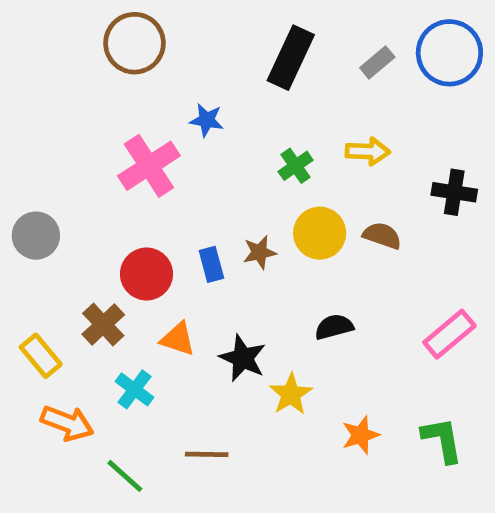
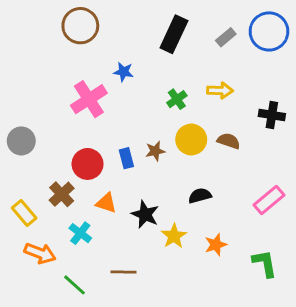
orange star: (361, 435) -> (216, 245), moved

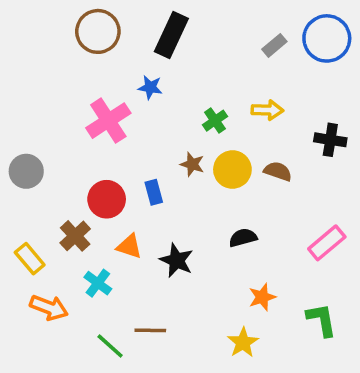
black rectangle: (174, 34) -> (171, 35), moved
brown star: (155, 151) -> (192, 164), moved, turned 30
yellow star: (174, 236) -> (243, 343), moved
green line: (75, 285) -> (110, 346), moved

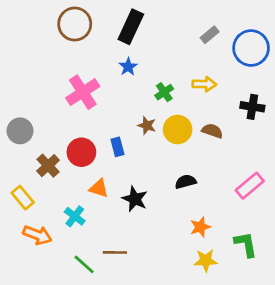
blue circle: (327, 38) -> (251, 48), moved
blue star: (150, 87) -> (128, 67), moved, turned 30
brown cross: (75, 236) -> (48, 166), moved
yellow star: (243, 343) -> (206, 260), moved, turned 30

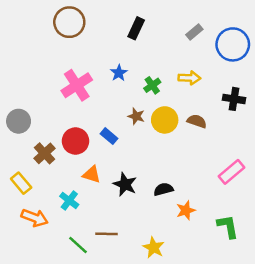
black rectangle: (131, 27) -> (136, 28), moved, size x0.7
blue star: (128, 67) -> (119, 73), moved
blue rectangle: (117, 147) -> (109, 136), turned -35
black semicircle: (186, 182) -> (163, 189), moved
yellow star: (206, 260) -> (154, 248), moved, turned 30

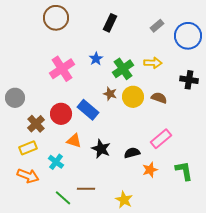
green cross: (152, 85) -> (123, 69), size x1.5
blue rectangle: (109, 136) -> (88, 110), size x1.5
pink rectangle: (232, 172) -> (161, 139), moved
yellow rectangle: (21, 183) -> (28, 148), moved, turned -72
green L-shape: (228, 226) -> (184, 171), moved

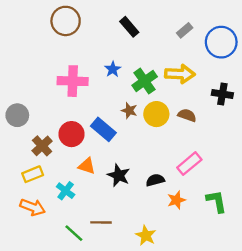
black rectangle: (110, 23) -> (129, 27), turned -66
yellow arrow: (153, 63) -> (180, 74), size x1.4
pink cross: (62, 69) -> (73, 81), turned 35

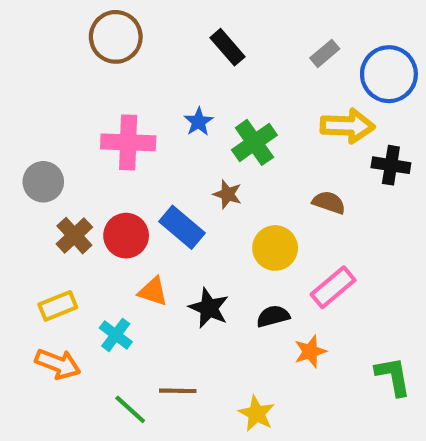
yellow arrow: (180, 74) -> (348, 126), moved
yellow circle: (156, 114) -> (275, 248), moved
gray circle: (17, 115) -> (43, 182), moved
brown cross: (42, 146) -> (74, 236), moved
green L-shape: (216, 201) -> (393, 376), moved

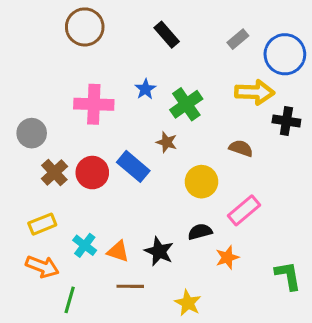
orange triangle: (153, 291) -> (118, 251), moved
black star: (209, 308) -> (159, 251), moved
green line: (130, 409) -> (70, 300), moved, turned 64

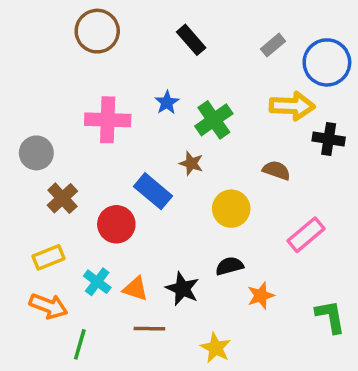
red circle: (92, 173) -> (116, 224), moved
pink rectangle: (244, 210) -> (306, 235), moved

